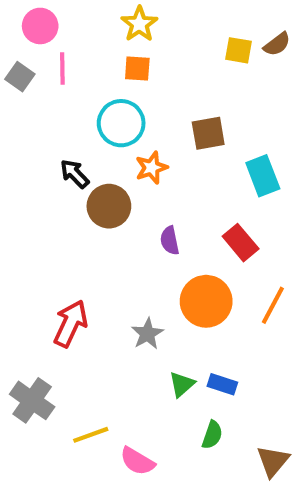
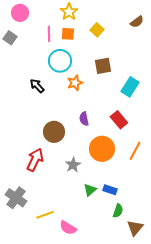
yellow square: (239, 50) -> (97, 30), moved, turned 32
pink line: (62, 68) -> (49, 34), moved
cyan rectangle: (263, 176) -> (130, 87), turned 54
brown circle: (109, 206) -> (54, 132), moved
green semicircle: (212, 435) -> (118, 211), moved

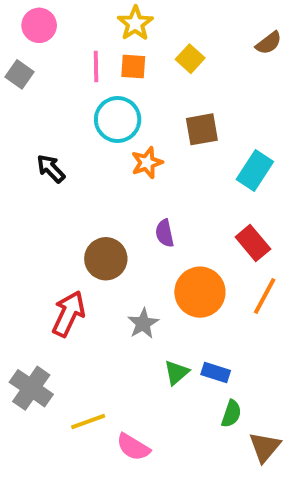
black arrow: (37, 86) -> (51, 169), moved
red rectangle: (119, 120) -> (253, 243), moved

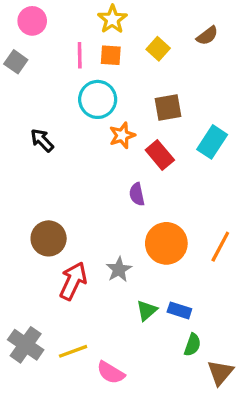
brown semicircle: (269, 43) -> (207, 36), moved
red rectangle: (253, 243) -> (160, 155), moved
brown circle: (106, 259) -> (49, 238), moved
red arrow: (69, 314) -> (73, 281), moved
gray cross: (31, 388) -> (26, 345), moved

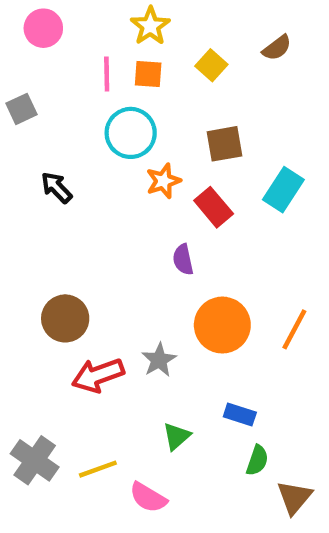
gray square: (16, 62) -> (22, 109), moved, turned 30
red arrow: (73, 281) -> (98, 375), turned -135
green triangle: (147, 310) -> (176, 436), moved

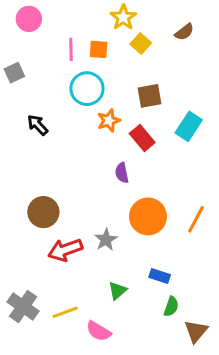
yellow star: (150, 26) -> (123, 17), moved

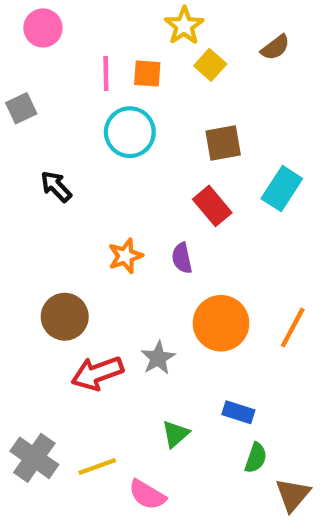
orange star: (109, 121) -> (125, 256), moved

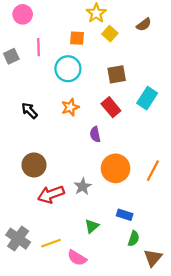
pink line: (106, 74) -> (38, 47), moved
black arrow: (56, 186) -> (29, 111), moved
orange star: (125, 256) -> (70, 107), moved

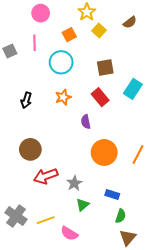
pink circle: (23, 14) -> (41, 13), moved
orange square: (77, 38) -> (69, 35), turned -32
black arrow: (29, 111) -> (26, 100), turned -119
gray star: (83, 186) -> (74, 183), moved
brown triangle: (153, 258) -> (128, 238), moved

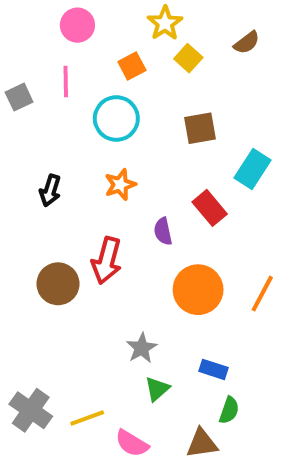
red rectangle: (100, 97) -> (210, 208), moved
red arrow: (46, 176) -> (107, 260), moved, turned -55
brown triangle: (128, 238) -> (202, 443), moved, turned 42

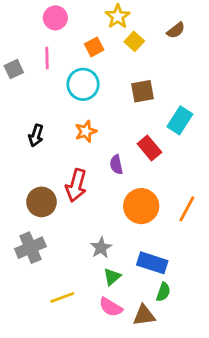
blue rectangle: (214, 369) -> (152, 263), size x1.5
gray cross: (31, 410) -> (30, 248), moved, turned 32
pink semicircle: (132, 443) -> (111, 307), moved

